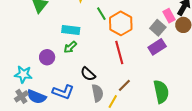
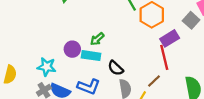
cyan rectangle: (71, 30) -> (91, 56), moved
purple rectangle: (157, 47) -> (170, 38), moved
red line: (119, 53) -> (164, 57), moved

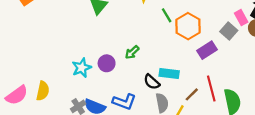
cyan rectangle: (91, 56) -> (169, 73), moved
red line: (164, 57) -> (211, 88), moved
cyan star: (47, 67) -> (82, 68), moved, turned -30

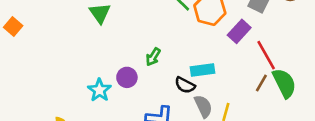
red line: (211, 88) -> (266, 55), moved
brown line: (192, 94) -> (261, 83), moved

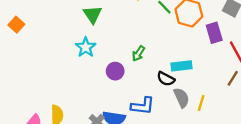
purple rectangle: (239, 31) -> (214, 33), turned -60
cyan star: (99, 90) -> (86, 47), moved

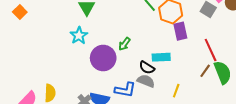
purple rectangle: (214, 33) -> (180, 31), moved
purple circle: (115, 71) -> (103, 58), size x1.6
gray semicircle: (182, 98) -> (146, 81), moved, turned -48

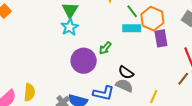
cyan star: (79, 36) -> (70, 27), moved
cyan rectangle: (161, 57) -> (132, 28), moved

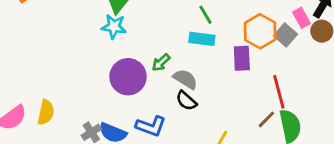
orange hexagon: (152, 19) -> (260, 31), moved
cyan star: (70, 27) -> (114, 27), turned 30
gray semicircle: (124, 85) -> (185, 79), moved

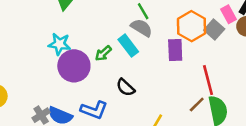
cyan star: (114, 27) -> (59, 44), moved
cyan rectangle: (202, 39) -> (128, 46), moved, turned 45
gray semicircle: (185, 79) -> (142, 28), moved

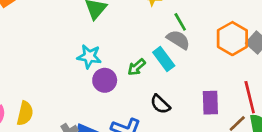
purple rectangle: (175, 50) -> (210, 103), moved
purple circle: (74, 66) -> (105, 80), size x0.7

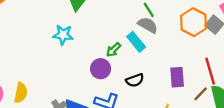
cyan star: (89, 56) -> (63, 35), moved
purple circle: (105, 80) -> (101, 69), moved
black semicircle: (160, 104) -> (135, 80), turned -60

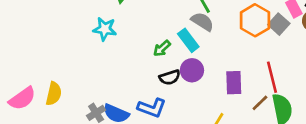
purple circle: (101, 69) -> (192, 70), moved
black semicircle: (135, 80) -> (170, 77), moved

